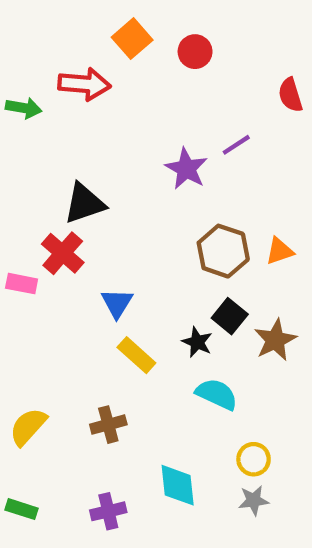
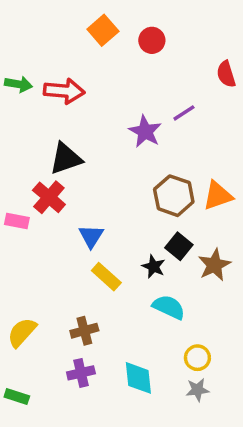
red arrow: (84, 84) -> (64, 91), moved
orange triangle: (280, 251) -> (218, 196), size x1.4
purple cross: (108, 511) -> (81, 373), moved

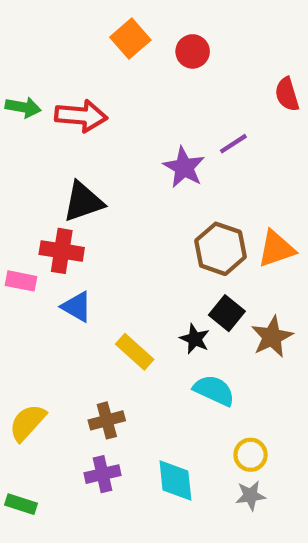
red cross: (49, 197) -> (62, 251), turned -32
blue triangle: (91, 236) -> (77, 307), moved, turned -32

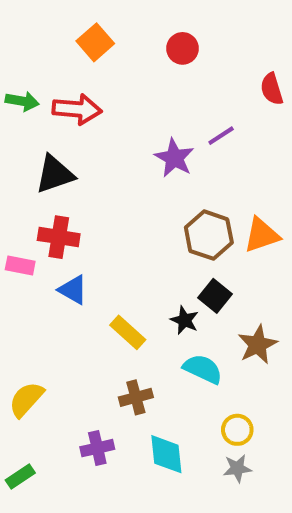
orange square: (130, 39) -> (95, 42), moved
black triangle: (83, 202) -> (55, 174), moved
brown star: (272, 337) -> (258, 345), moved
brown cross: (107, 420) -> (136, 397), moved
green rectangle: (21, 504) -> (20, 476), turned -52

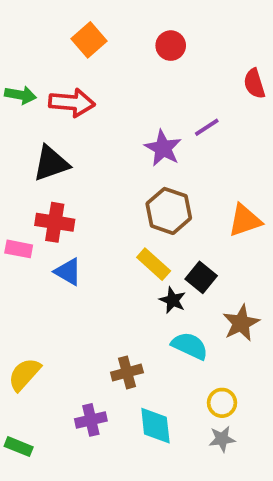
brown hexagon: (209, 235) -> (169, 211), moved
yellow rectangle: (128, 332) -> (154, 264), moved
green rectangle: (20, 476) -> (19, 447), turned 56

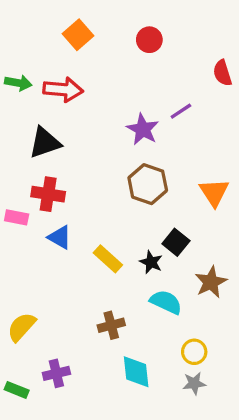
orange triangle: (245, 220) -> (214, 192), turned -44
yellow rectangle: (154, 264) -> (108, 259), moved
purple cross: (91, 420) -> (56, 373), moved

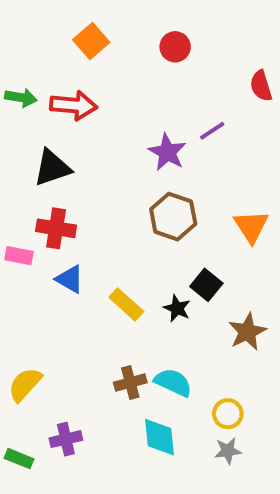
cyan semicircle: (166, 302) -> (173, 382), moved

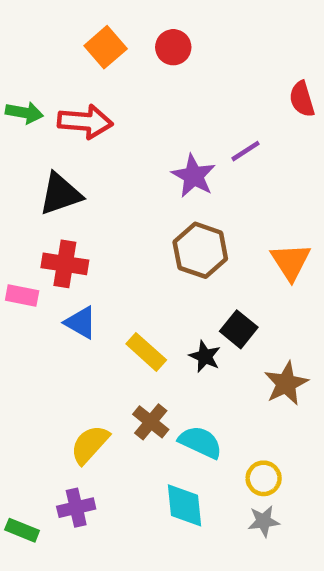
red circle: (175, 47) -> (173, 47), moved
brown cross: (130, 382) -> (151, 422), moved, turned -36
yellow semicircle: (25, 384) -> (90, 444), moved

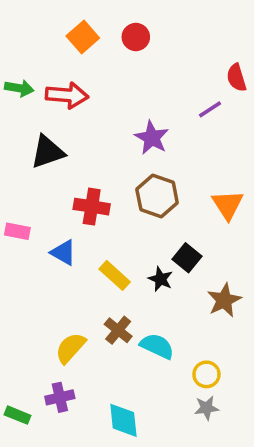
purple line: (245, 151) -> (210, 109), moved
red cross: (65, 264) -> (92, 207), moved
cyan diamond: (185, 505) -> (123, 420), moved

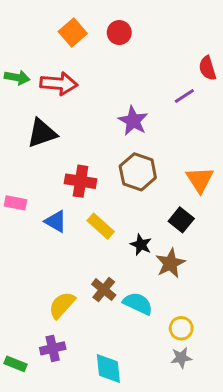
black square: (187, 258) -> (181, 220), moved
yellow rectangle: (115, 275) -> (101, 226), moved
brown star: (224, 300) -> (170, 263), moved

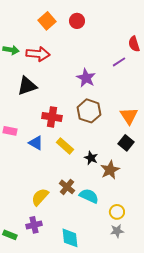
black square: (181, 220) -> (126, 143), moved

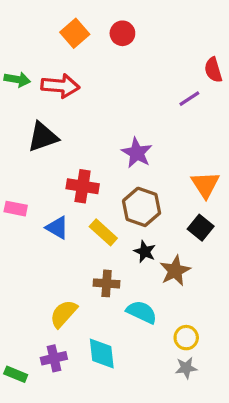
purple star: (86, 78) -> (137, 153), moved
brown hexagon: (89, 111) -> (142, 207), moved
brown cross: (67, 187) -> (107, 283), moved, turned -35
cyan diamond: (70, 238) -> (102, 354), moved

